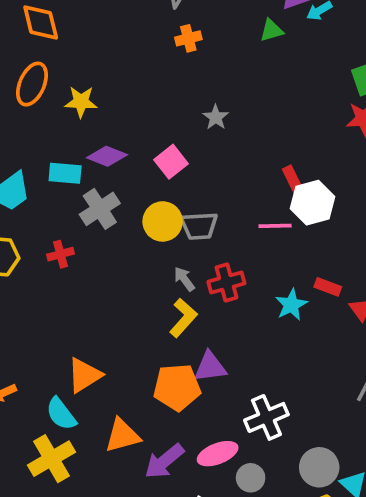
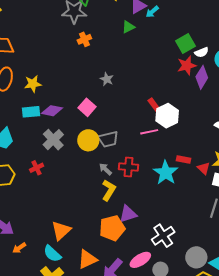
cyan rectangle: (65, 173) -> (31, 112), moved
red cross: (226, 283) -> (129, 167), turned 30
cyan star: (291, 305) -> (166, 173), size x1.4

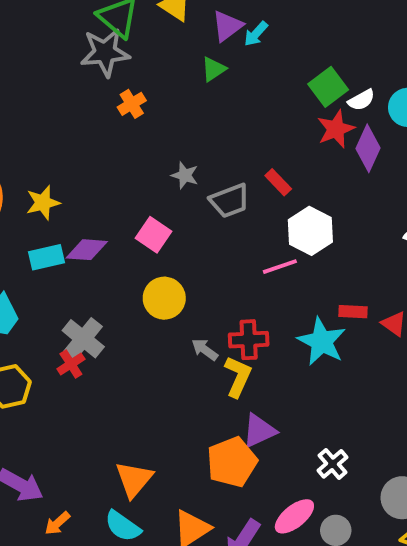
red rectangle: (154, 105) -> (278, 182), moved
gray trapezoid: (108, 139) -> (230, 201), moved
gray cross: (53, 140) -> (83, 339), moved
yellow L-shape: (109, 190) -> (238, 377), moved
white cross: (163, 236) -> (333, 464), size x0.7

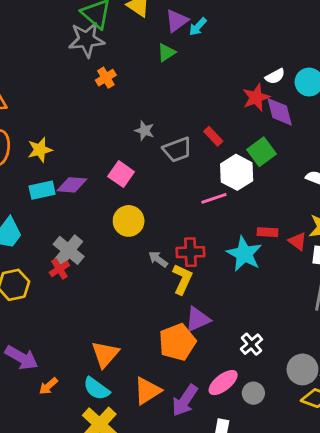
green square: (328, 87) -> (262, 152), moved
purple diamond: (368, 148) -> (280, 112), turned -40

